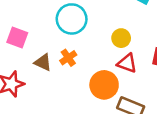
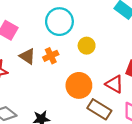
yellow circle: (121, 38) -> (87, 46), moved
red triangle: (127, 63) -> (115, 84), moved

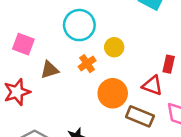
brown triangle: (27, 56) -> (50, 70), turned -42
orange cross: (51, 56) -> (87, 64), moved

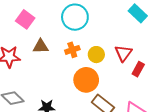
yellow circle: (114, 47) -> (96, 55), moved
red triangle: (152, 85) -> (123, 53), moved, turned 30

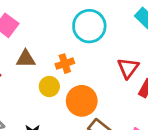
cyan circle: (75, 17) -> (89, 26), moved
yellow circle: (96, 55) -> (49, 86), moved

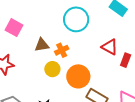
brown triangle: (26, 59) -> (42, 45), moved
red triangle: (128, 68) -> (110, 47), turned -30

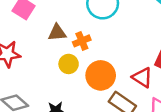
red triangle: (110, 47) -> (142, 78), moved

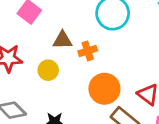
yellow circle: (69, 64) -> (48, 70), moved

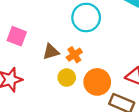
yellow circle: (48, 70) -> (67, 78), moved

